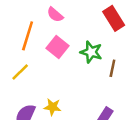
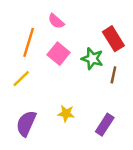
red rectangle: (114, 18) -> (113, 39), moved
yellow star: (53, 107) -> (66, 113), moved

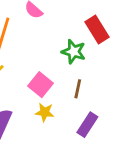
pink square: (59, 54) -> (41, 85), moved
brown line: (113, 75) -> (78, 89), moved

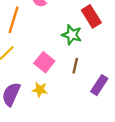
yellow star: (45, 112) -> (40, 90), moved
purple rectangle: (87, 125) -> (99, 85), moved

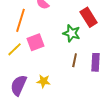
pink square: (44, 62) -> (36, 42), moved, turned 30
purple rectangle: (99, 85) -> (96, 62), moved, turned -30

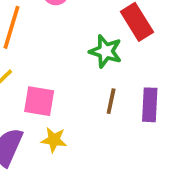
pink square: (36, 42) -> (39, 101), moved, turned 30

